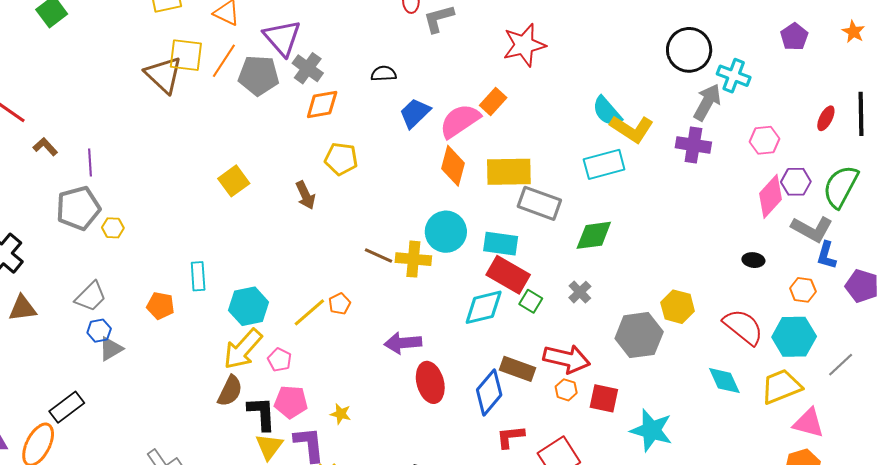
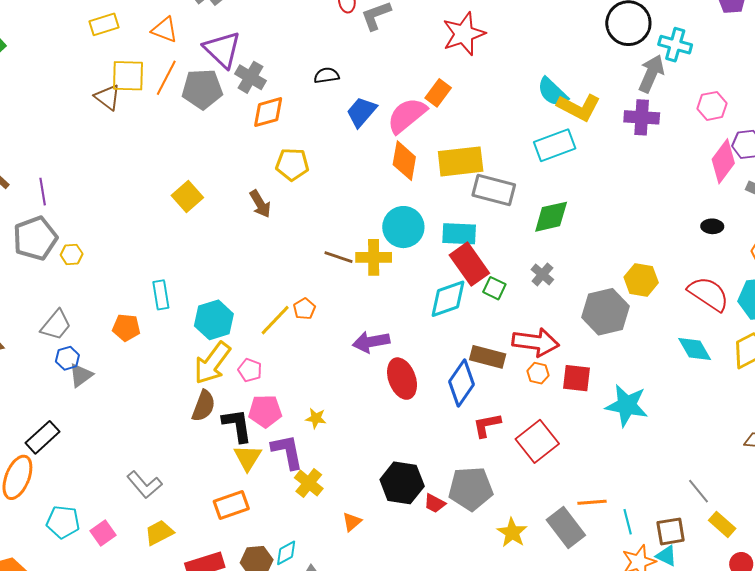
brown triangle: (164, 75) -> (108, 97), size x0.7
red rectangle: (508, 275) -> (469, 264), turned 30

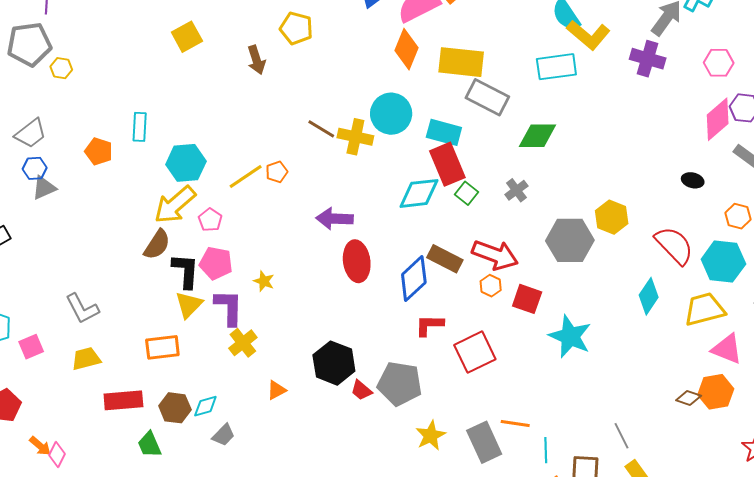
cyan diamond: (695, 349) -> (649, 296), turned 51

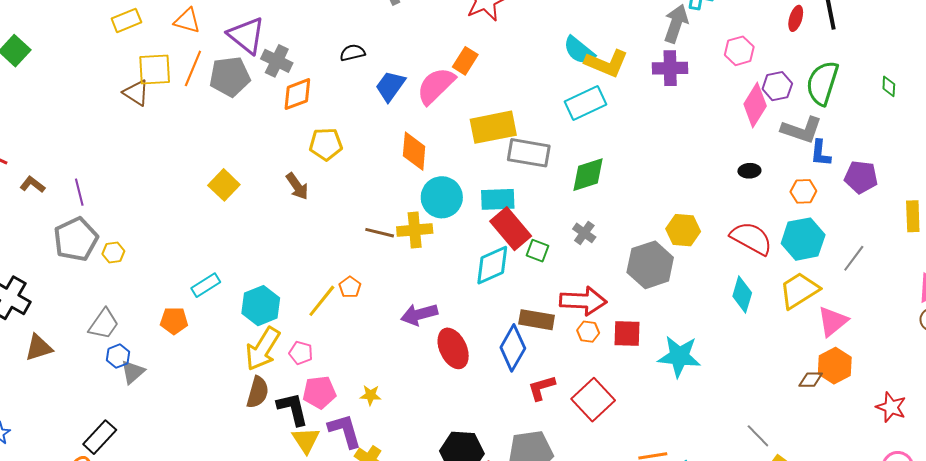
orange diamond: (406, 49) -> (414, 151), moved
cyan rectangle: (140, 127) -> (206, 285), turned 72
pink triangle: (727, 349) -> (833, 321), turned -44

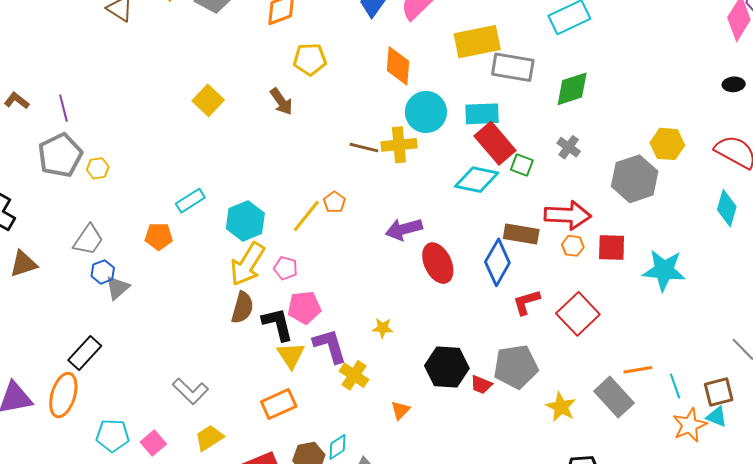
cyan diamond: (492, 265) -> (477, 180), turned 36
yellow star: (370, 395) -> (383, 328), moved

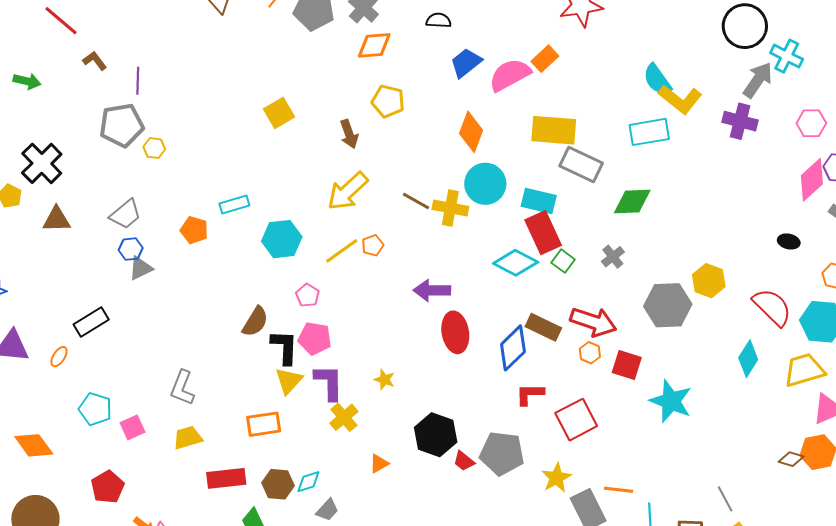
yellow arrow: (247, 264) -> (348, 191), moved
gray L-shape: (190, 391) -> (182, 388), turned 51
orange ellipse: (63, 395) -> (59, 357), size x0.5
yellow star: (561, 407) -> (556, 478), moved

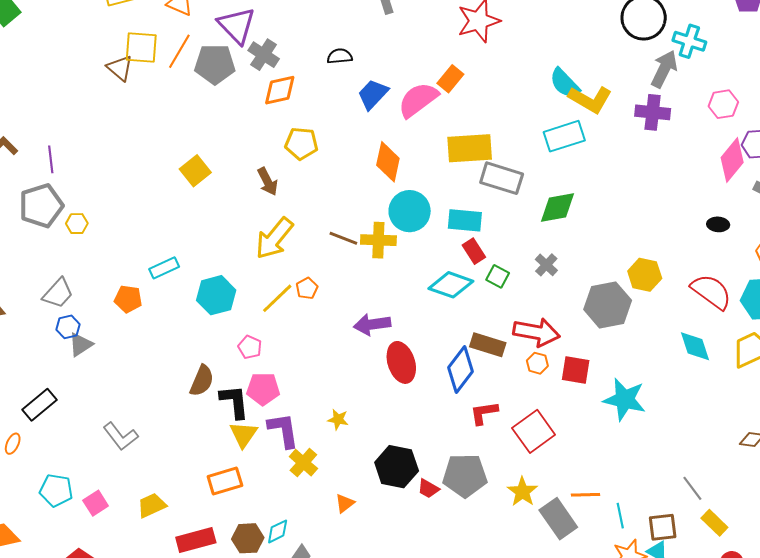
red rectangle: (543, 233) -> (474, 251), size x0.6
cyan diamond: (748, 359) -> (695, 346), turned -42
gray L-shape: (182, 388) -> (120, 436), moved, turned -51

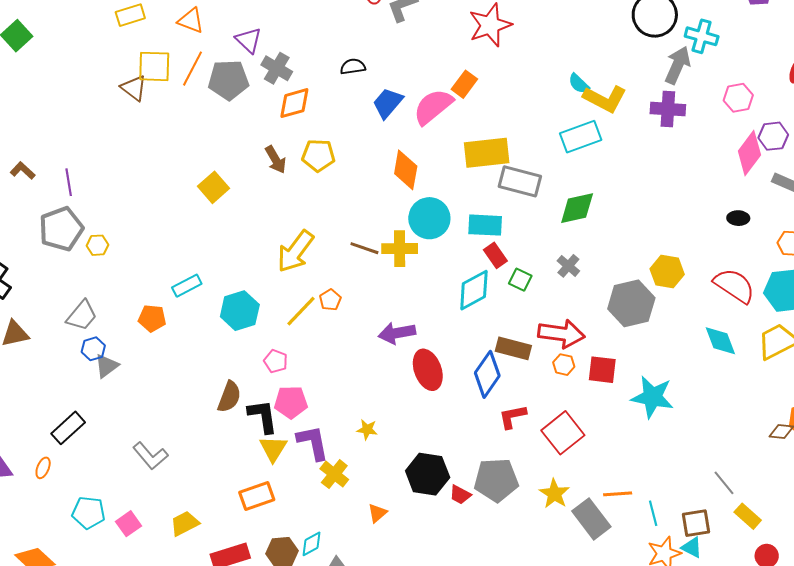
purple triangle: (237, 25) -> (249, 40), size x0.7
cyan semicircle: (565, 83) -> (579, 84), size x0.7
brown arrow: (268, 182) -> (276, 160), moved
cyan diamond: (451, 285) -> (474, 290), turned -45

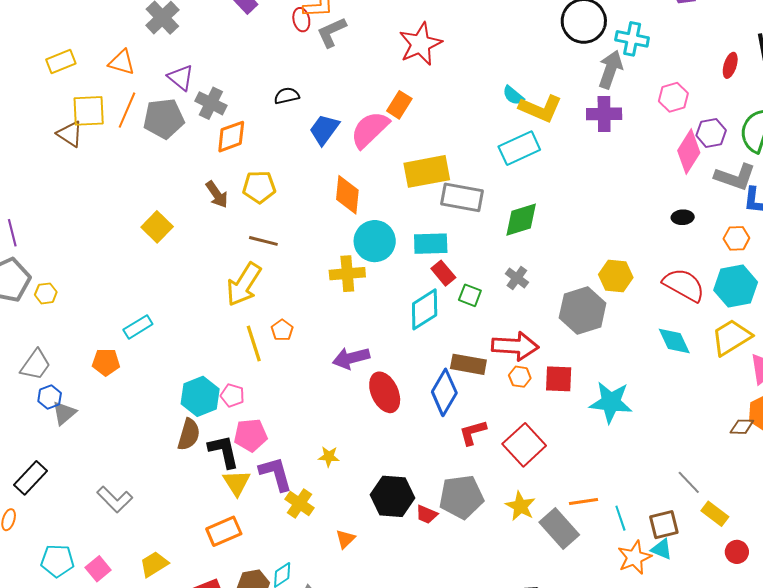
brown line: (364, 248) -> (263, 241), moved
cyan hexagon: (240, 311) -> (200, 396), moved
yellow line: (301, 311) -> (254, 344), turned -57

